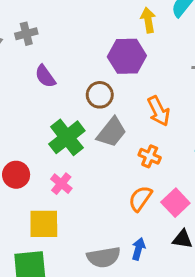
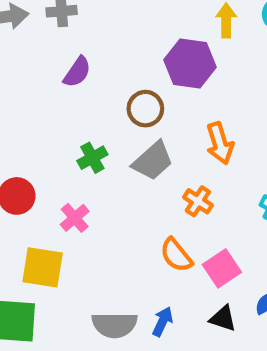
purple semicircle: (45, 76) -> (77, 72), turned -120
green cross: (67, 137) -> (92, 158), size x0.6
orange semicircle: (140, 198) -> (176, 255), turned -84

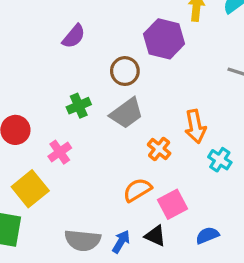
orange arrow: (220, 143) -> (195, 127), moved
orange semicircle: (176, 255) -> (137, 190), turned 92
yellow square: (43, 267) -> (30, 189), turned 36
black triangle: (223, 318) -> (155, 236), moved

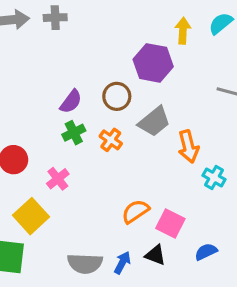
purple semicircle: (74, 36) -> (71, 102), moved
gray trapezoid: (127, 113) -> (154, 122), moved
orange cross: (159, 149) -> (111, 140), moved
pink square: (173, 204) -> (170, 223), turned -32

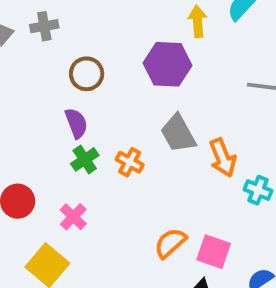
brown circle: (117, 96) -> (87, 74), moved
purple semicircle: (71, 102) -> (76, 123), turned -50
gray trapezoid: (154, 122) -> (178, 133), turned 108

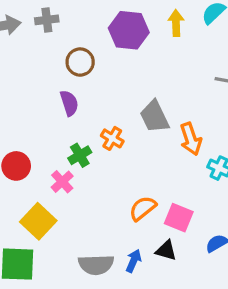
purple hexagon: (168, 64) -> (129, 30), moved
green cross: (85, 159) -> (80, 155), moved

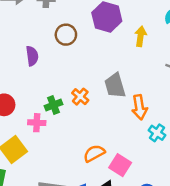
yellow arrow: (176, 23) -> (141, 36), moved
purple semicircle: (69, 103) -> (32, 56), moved
pink cross: (62, 182) -> (37, 123), turned 36

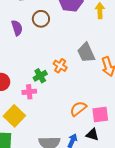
purple semicircle: (32, 56) -> (17, 28), moved
pink square: (120, 165) -> (100, 115), turned -30

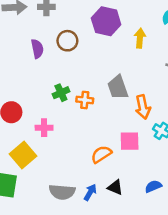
orange cross: (60, 66) -> (85, 100), turned -32
green cross: (40, 76) -> (61, 93), moved
pink square: (100, 115) -> (130, 141), moved

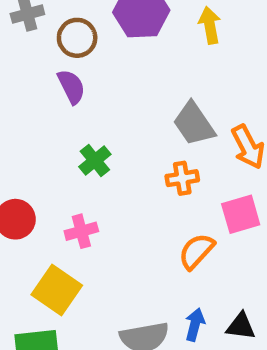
brown circle: (67, 41) -> (77, 38), moved
purple semicircle: (37, 49) -> (71, 87), moved
orange cross: (85, 100) -> (182, 178), moved
black triangle: (115, 187) -> (241, 326), moved

